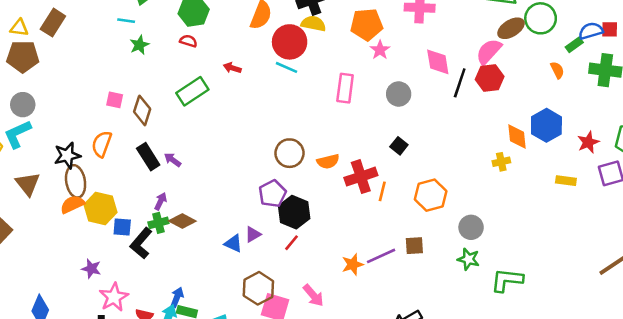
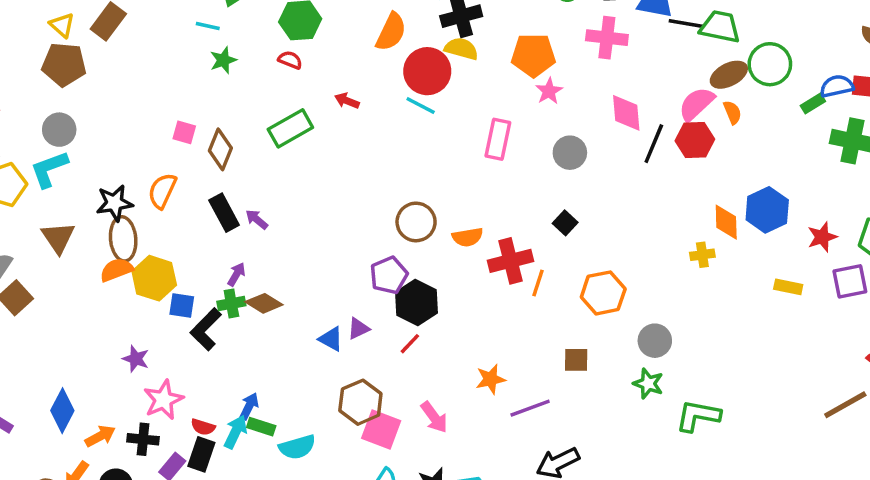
yellow triangle: (19, 28) -> (62, 25), turned 30
orange semicircle: (557, 70) -> (732, 112), moved
purple line: (381, 256) -> (530, 408), moved

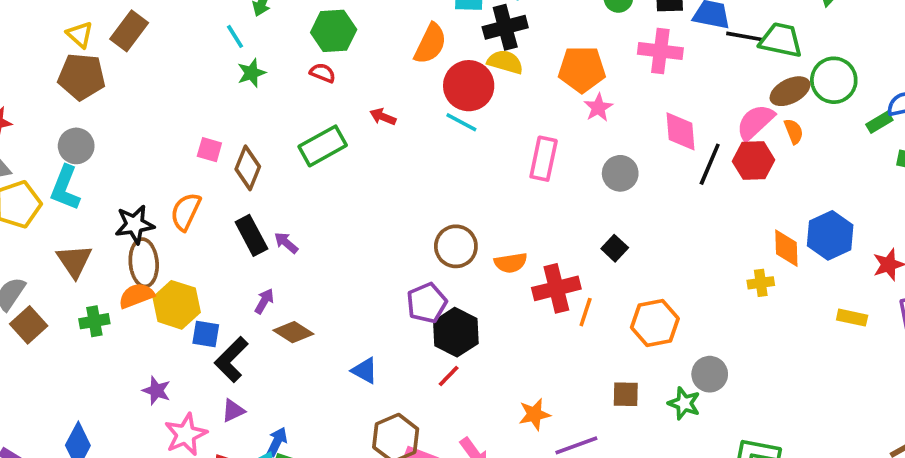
cyan line: (208, 26) -> (235, 36), turned 45
cyan L-shape: (49, 169) -> (65, 188), turned -48
green cross: (231, 303) -> (94, 321), moved
purple triangle: (358, 329) -> (233, 411), moved
green star: (648, 384) -> (684, 403), moved

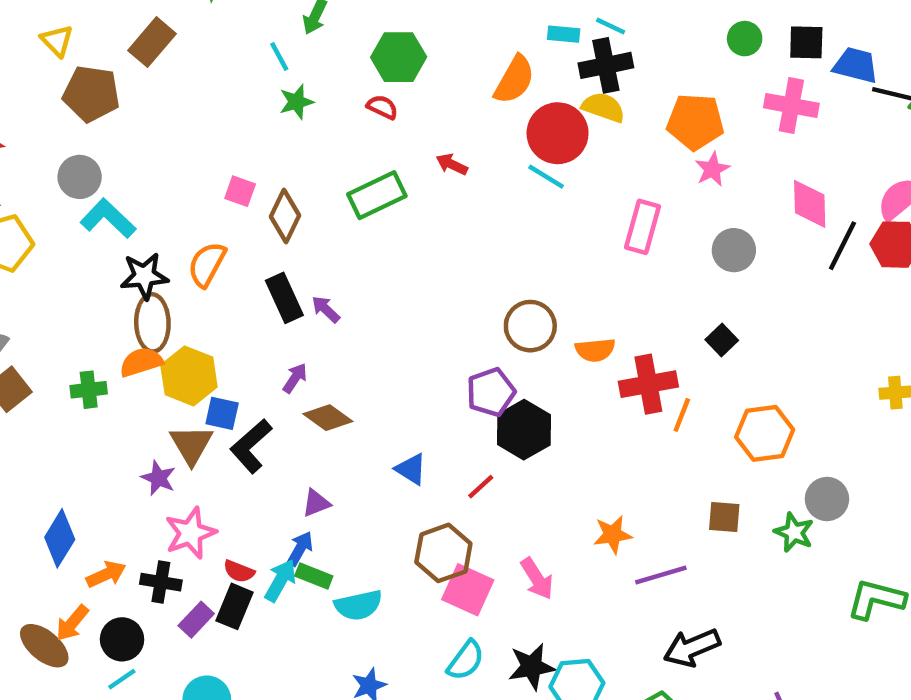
yellow triangle: (80, 35) -> (57, 41), moved
cyan L-shape: (65, 188) -> (108, 218), moved, turned 108
brown triangle: (74, 261) -> (191, 445), moved
red line: (449, 376) -> (481, 487), moved
purple triangle: (233, 411) -> (316, 503), moved

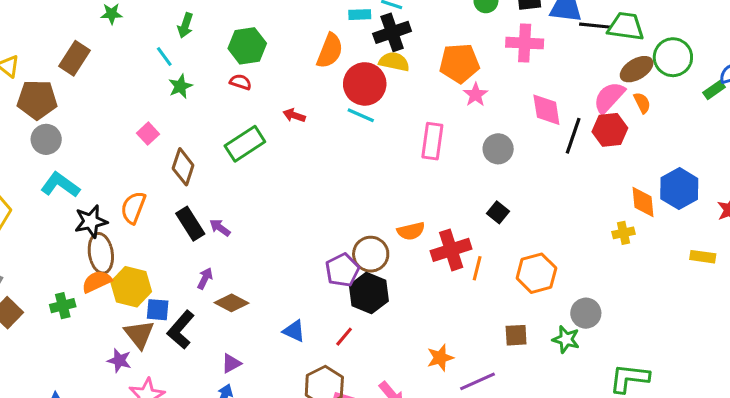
gray circle: (80, 177) -> (46, 139), moved
pink square: (240, 191) -> (148, 134), moved, turned 35
brown circle: (530, 326) -> (371, 254), moved

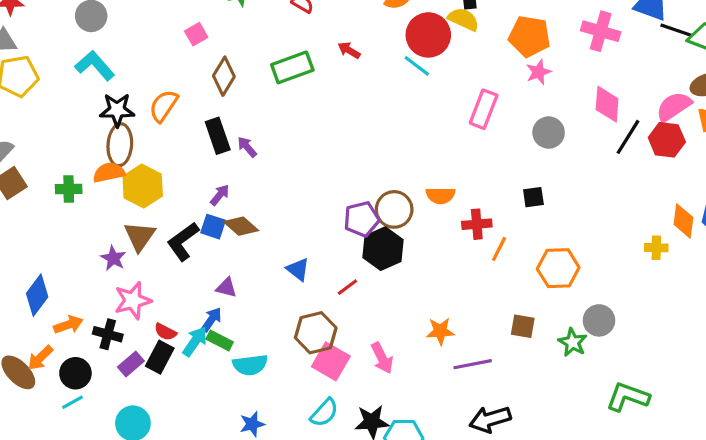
black square: (498, 212) -> (533, 197), turned 30
red cross: (451, 250) -> (477, 224), size x0.7
blue square: (158, 310) -> (213, 227), moved
purple triangle: (231, 363) -> (226, 288), turned 30

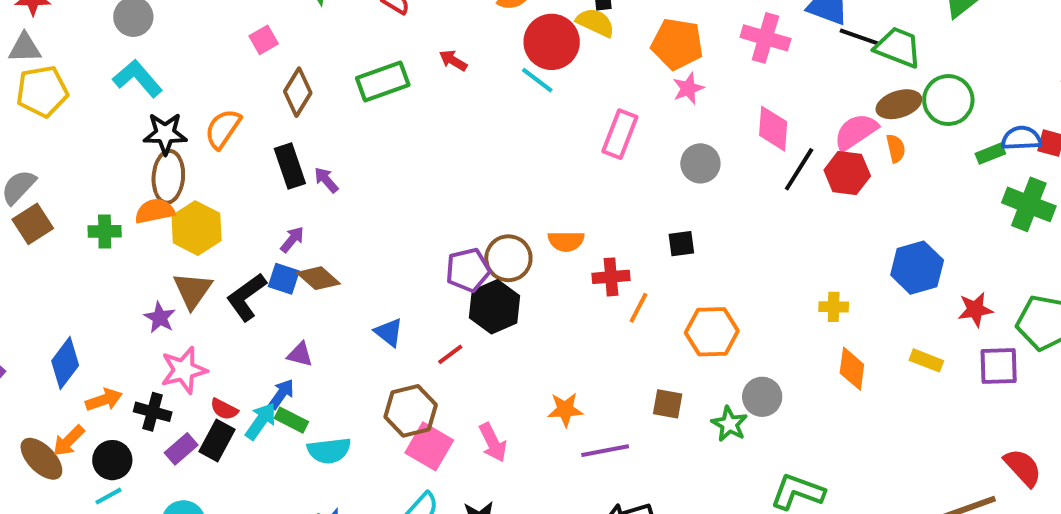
orange diamond: (683, 221) -> (852, 369), moved

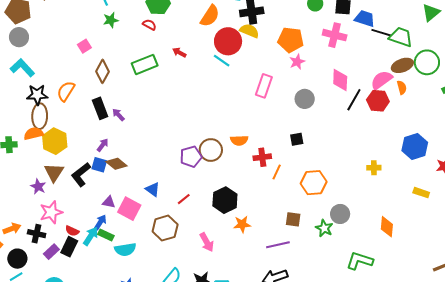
black hexagon: (495, 307) -> (225, 200), moved
orange diamond: (852, 369) -> (387, 227), moved
pink square: (429, 446) -> (129, 209), moved
purple line: (605, 451) -> (278, 245), moved

